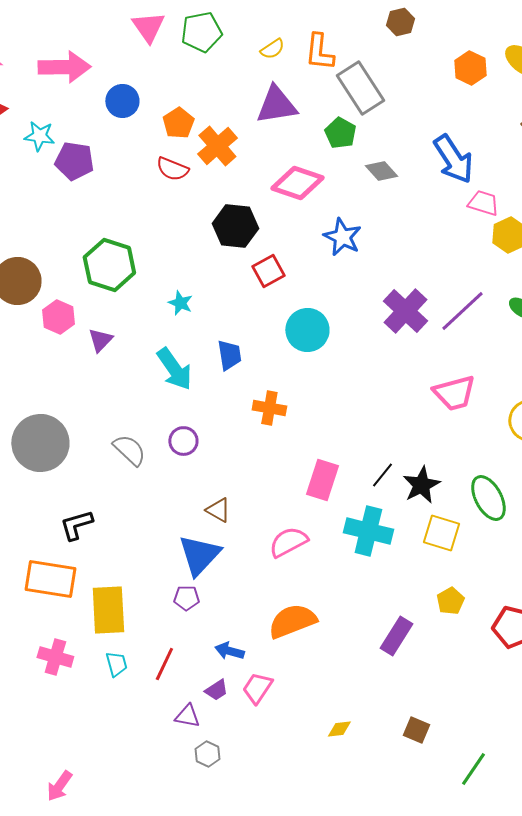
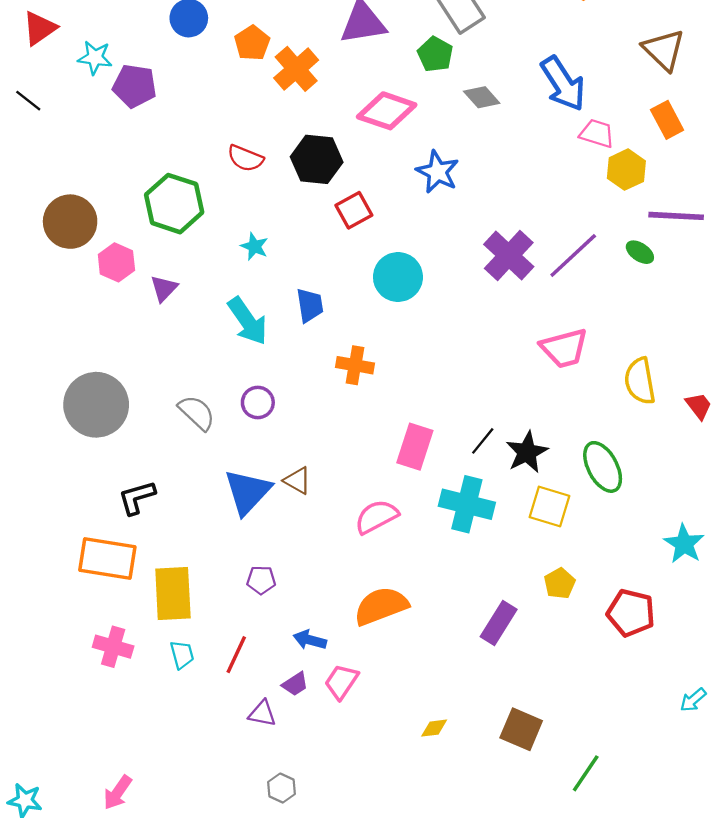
red semicircle: (172, 169) -> (245, 158), moved
blue triangle: (199, 555) -> (248, 492), moved
brown square: (416, 730) -> (521, 729), size x1.4
gray hexagon: (207, 754) -> (282, 788), moved

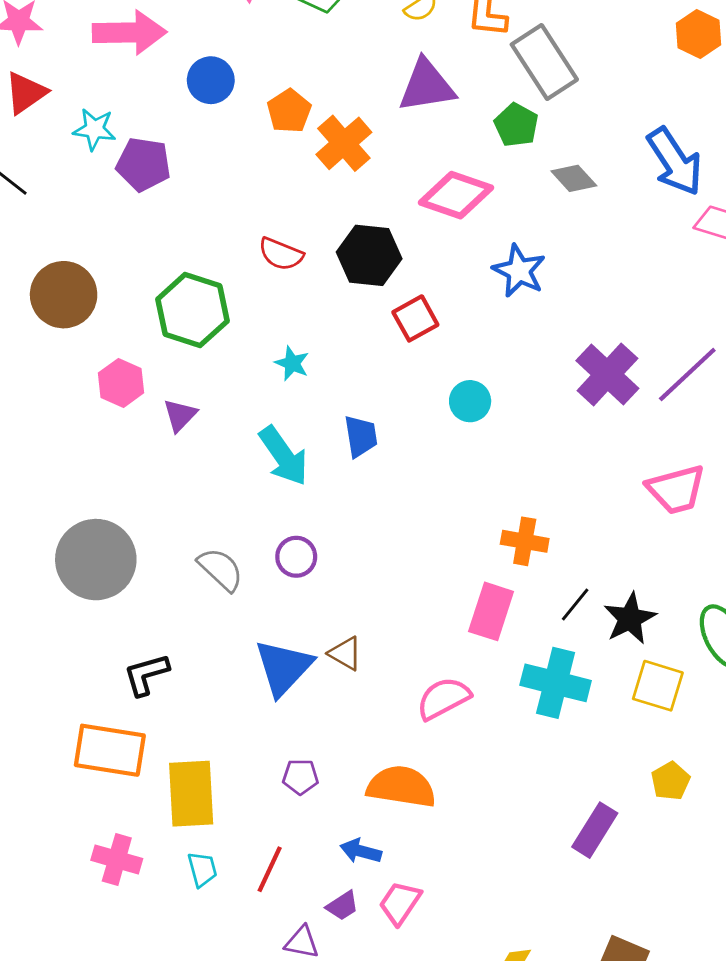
brown circle: (70, 222) -> (64, 295), moved
cyan circle: (398, 277) -> (470, 401), size x0.7
orange cross: (355, 365) -> (525, 541), moved
orange semicircle: (381, 606) -> (401, 787), moved, turned 30

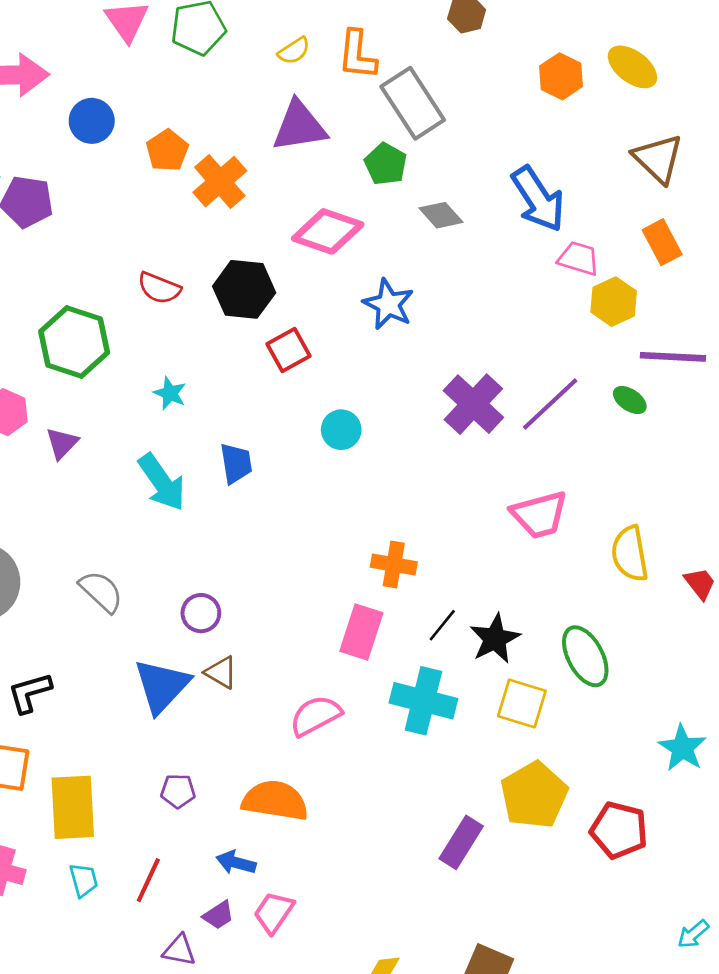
purple circle: (296, 557) -> (201, 613), moved
yellow pentagon: (670, 781) -> (534, 795), size x1.8

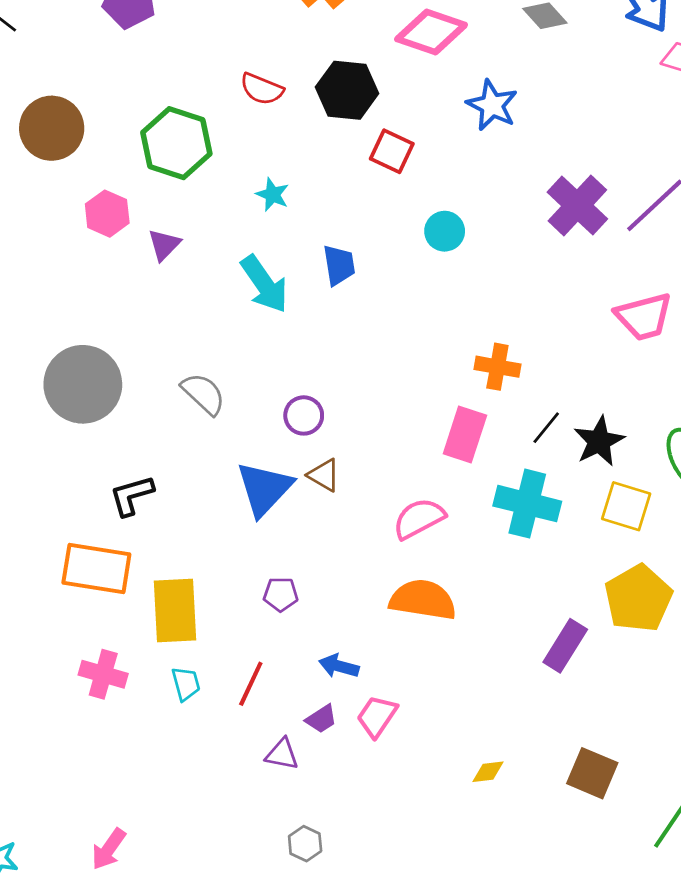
red square: (289, 350) -> (392, 151), turned -36
orange semicircle: (275, 801) -> (423, 600), moved

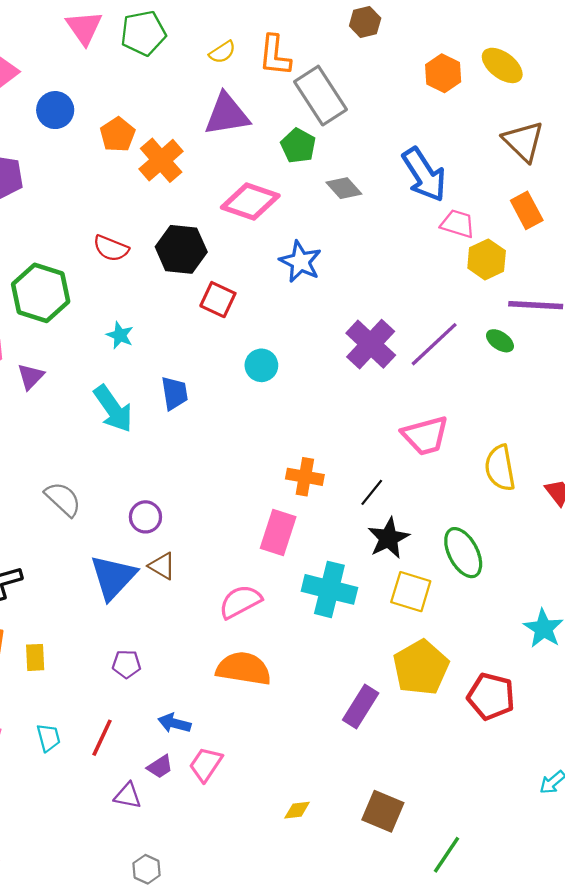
black line: (546, 428) -> (372, 492), moved
yellow rectangle: (175, 611) -> (35, 657), moved, size x0.5

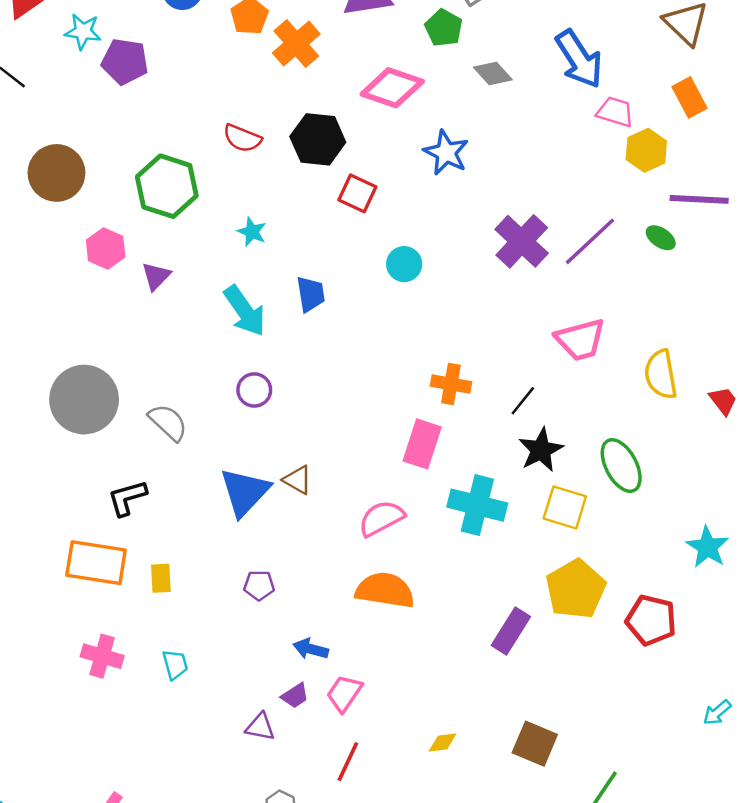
gray semicircle: (63, 499) -> (168, 422), moved
purple circle: (145, 517) -> (254, 390), moved
red line: (102, 738) -> (348, 762), moved

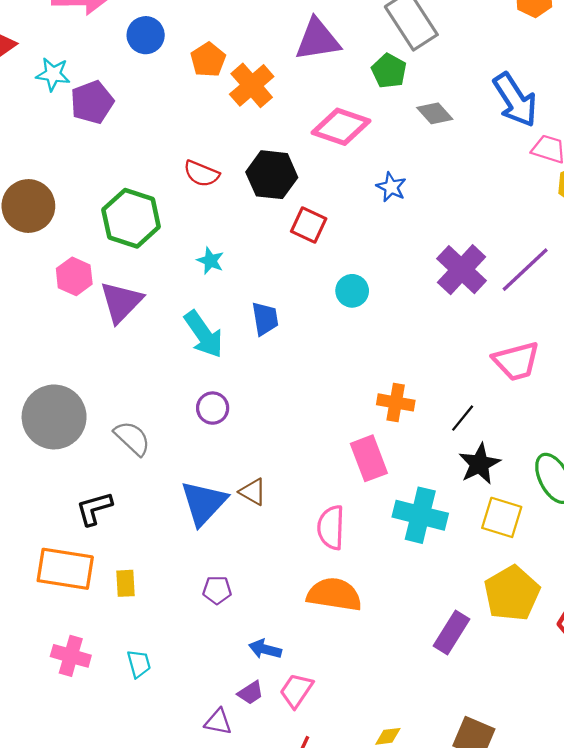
purple pentagon: (125, 61) -> (92, 102), turned -30
blue star: (446, 153) -> (391, 187), size x0.7
purple triangle: (156, 276) -> (121, 302), size x1.6
pink rectangle: (422, 444) -> (369, 458), turned -39
pink semicircle: (381, 518) -> (331, 528), turned -60

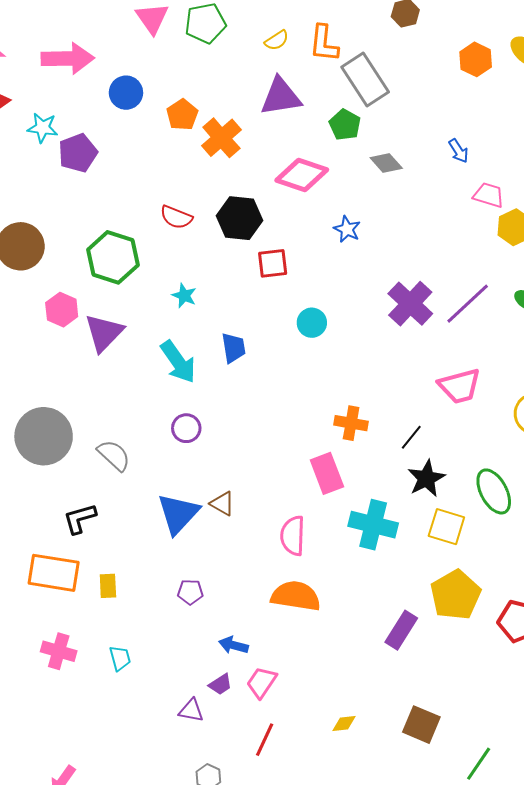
blue arrow: (515, 100) -> (459, 151), size x0.5
red square: (309, 225) -> (273, 263), turned -32

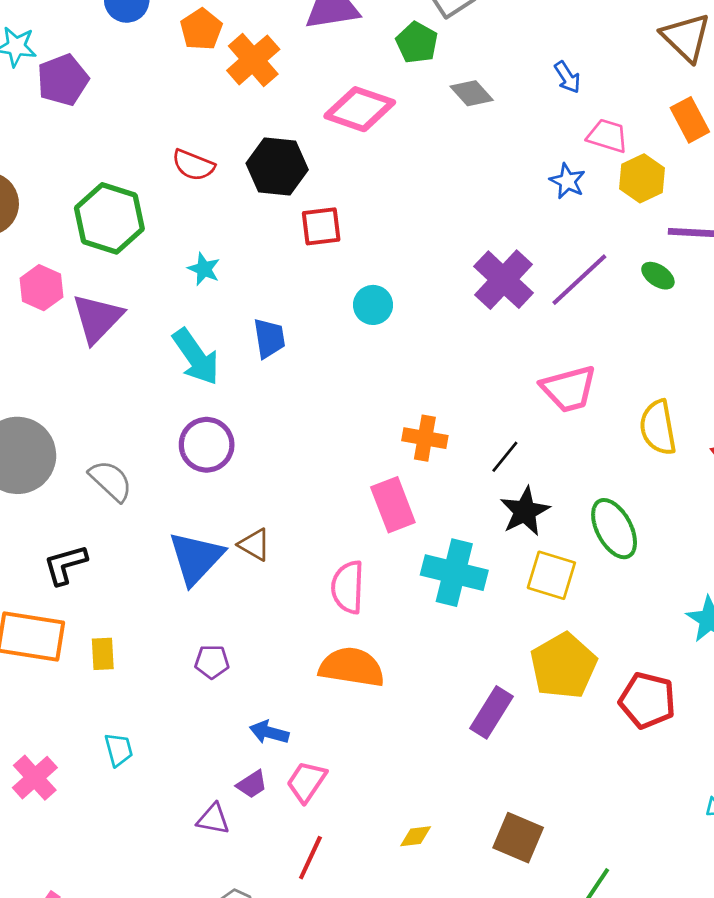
blue star: (347, 229) -> (567, 181), moved
purple circle: (186, 428) -> (207, 445), size x1.4
pink cross: (59, 651) -> (35, 778), moved, turned 32

